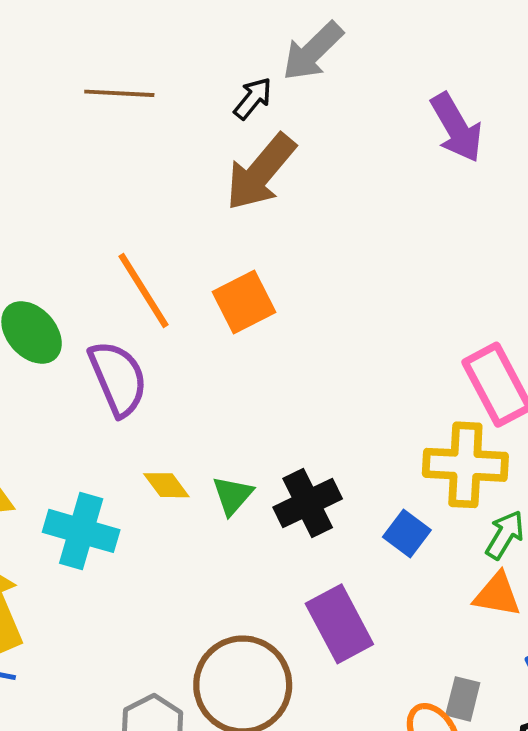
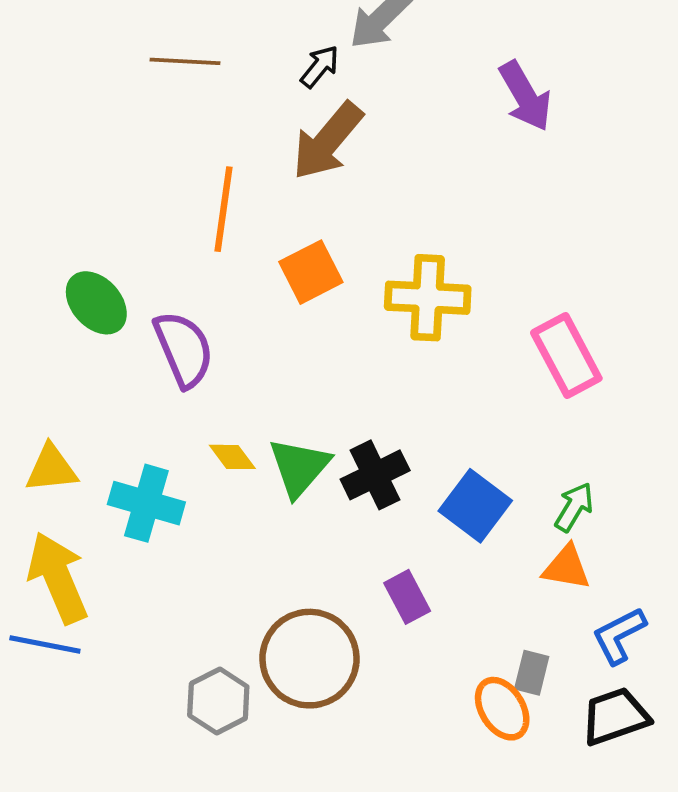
orange line: (143, 291) -> (223, 209), moved, turned 40
yellow cross: (465, 465) -> (428, 298), moved
green triangle: (233, 495) -> (299, 467), size x1.5
blue square: (407, 534) -> (475, 506), size x1.5
purple rectangle: (339, 624) -> (407, 597), size x0.7

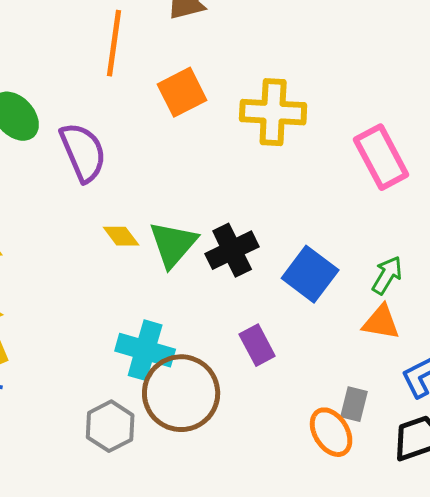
cyan cross: (146, 503) -> (145, 350), moved

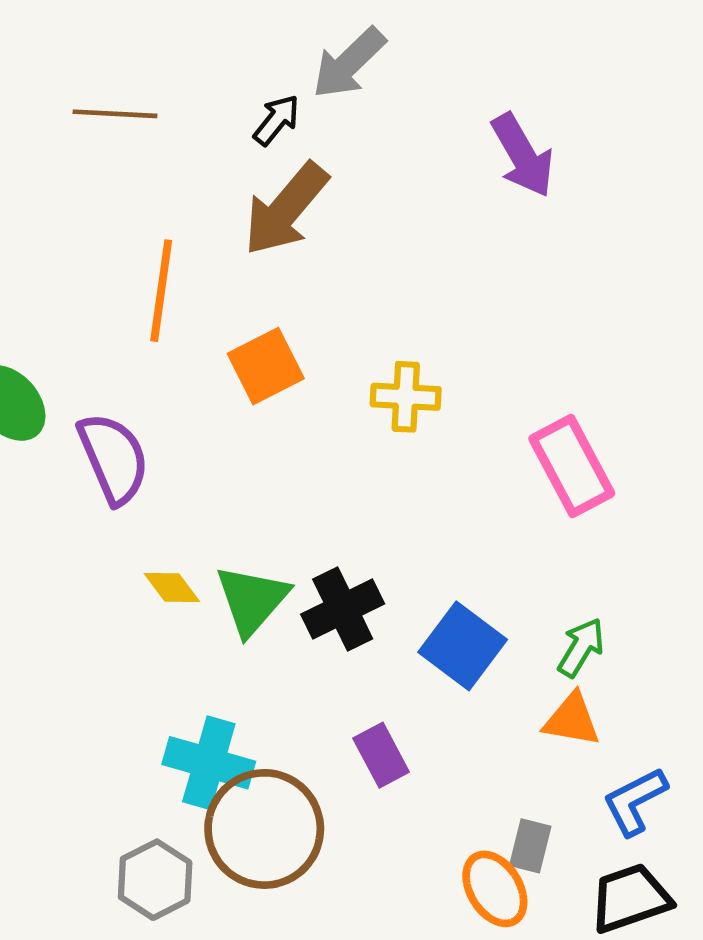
yellow cross: (273, 112) -> (406, 397), size x0.7

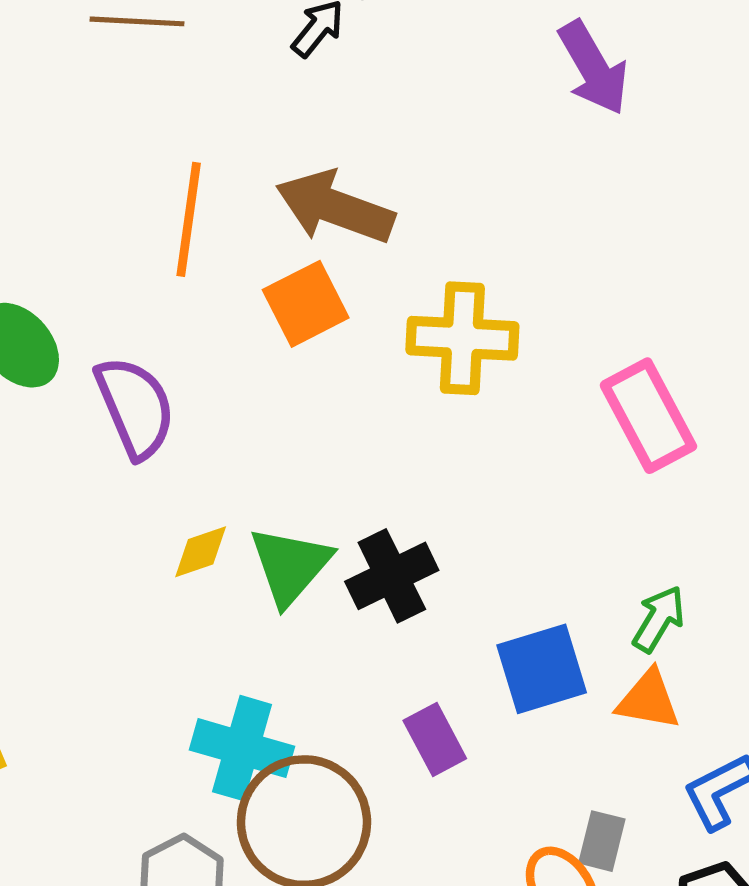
brown arrow: (286, 209) -> (335, 207), moved, turned 70
yellow cross: (406, 397) -> (462, 338), size x1.4
yellow diamond: (172, 587) -> (201, 552), turned -72
blue square: (463, 646) -> (542, 669), moved, turned 36

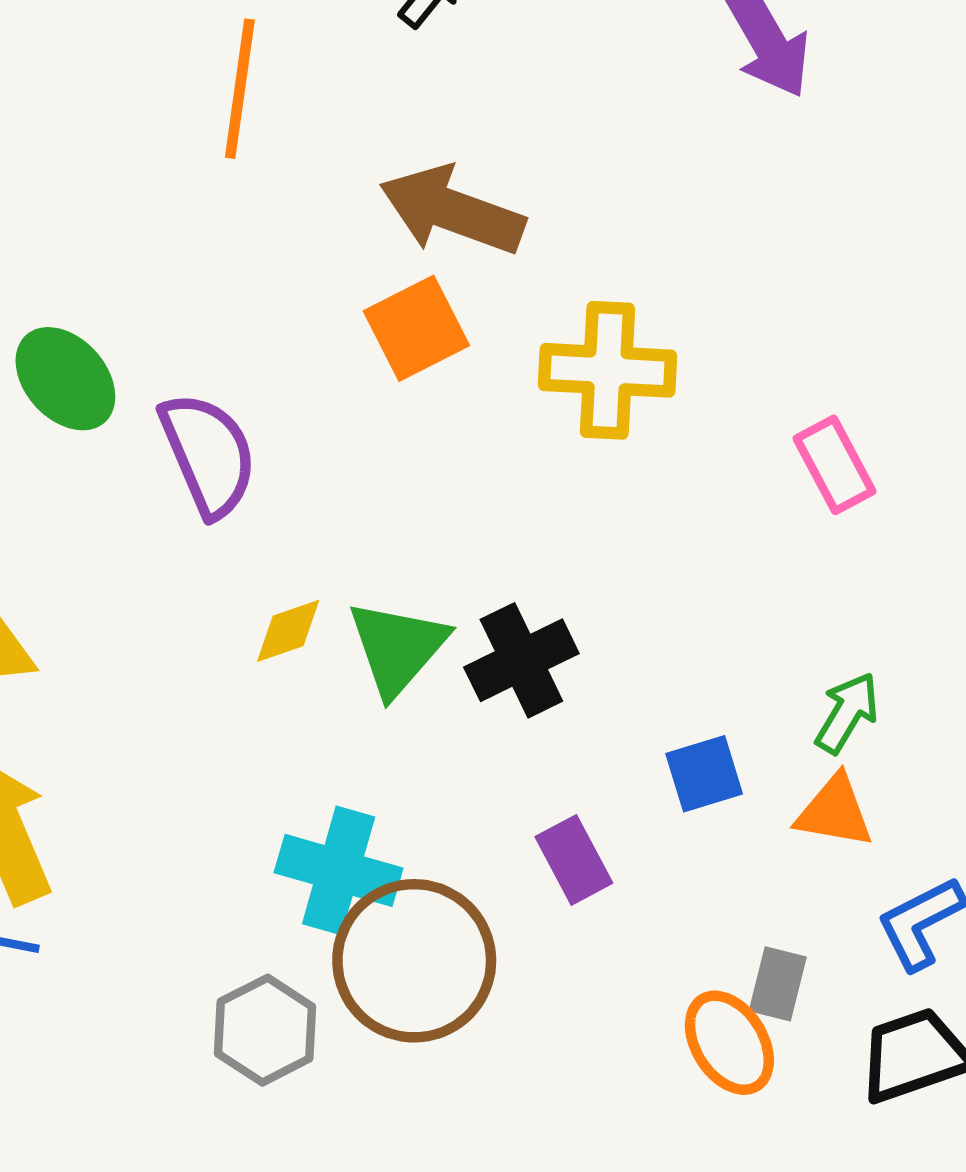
orange line: (189, 219) -> (240, 89), moved
pink rectangle: (648, 416) -> (834, 465), size x0.7
blue square: (542, 669) -> (704, 774), size x0.7

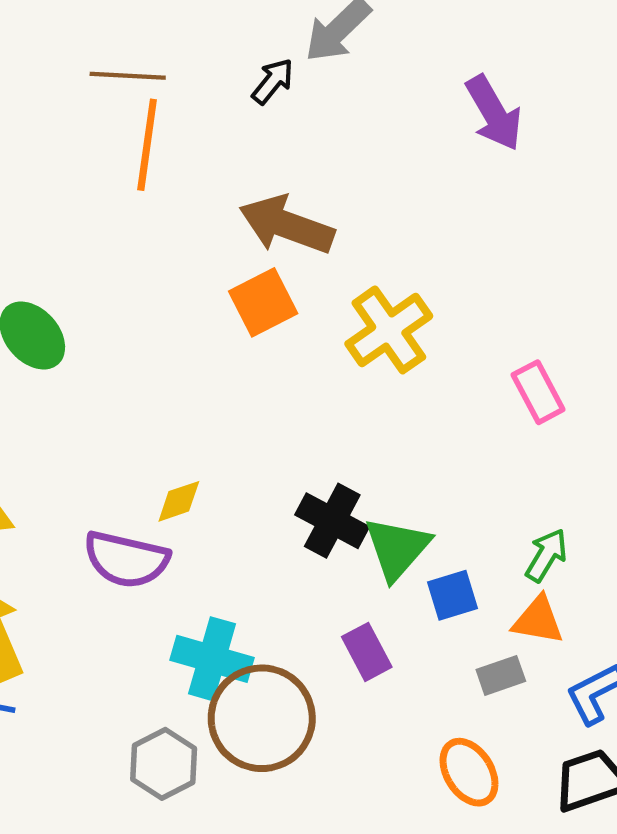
yellow cross: (608, 370) -> (389, 330), turned -38
purple semicircle: (208, 454) -> (126, 559), moved, turned 126
green triangle: (397, 648) -> (397, 548), moved
black cross: (521, 660) -> (332, 521), turned -36
gray rectangle: (778, 984) -> (501, 675), moved, turned 57

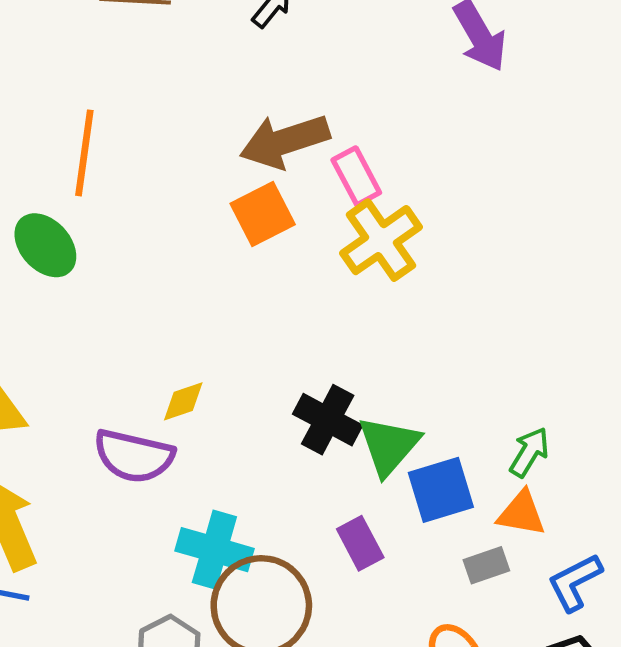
orange line: (147, 145) -> (84, 153), moved
brown arrow: (287, 225) -> (285, 141), turned -38
pink rectangle: (538, 392) -> (356, 176), moved
blue square: (452, 595) -> (441, 490), size x1.4

